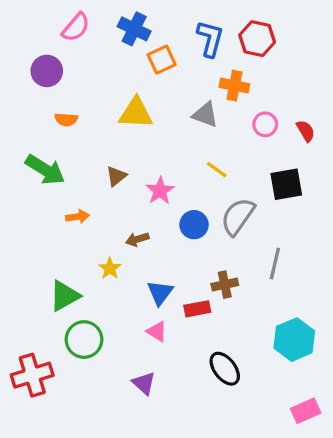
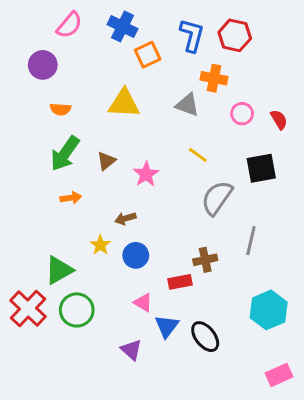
green arrow: (45, 170) -> (65, 153), moved, turned 93
blue circle: (194, 225) -> (136, 255), moved
blue triangle: (160, 293) -> (167, 326), moved
red cross: (32, 375) -> (28, 309), moved, turned -30

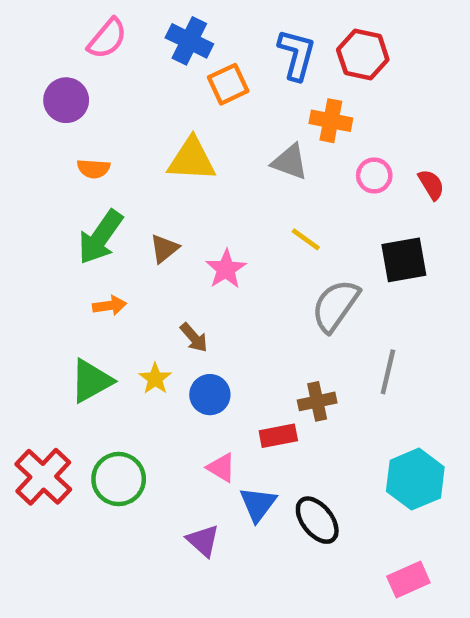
brown arrow: (125, 218) -> (194, 338), turned -114
green triangle: (59, 270) -> (91, 381), moved
pink rectangle: (279, 375) -> (408, 579), moved

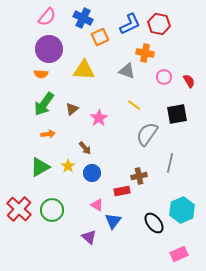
blue L-shape: (297, 55) -> (130, 24), turned 50
purple circle: (66, 100) -> (49, 49), moved, size x1.4
black ellipse: (317, 520) -> (154, 223), moved

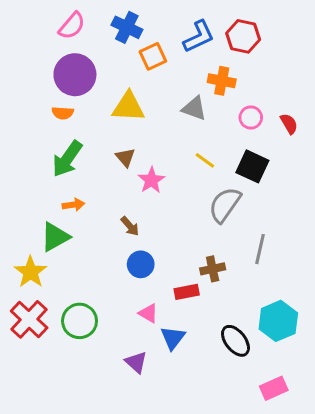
brown triangle: (72, 109) -> (125, 157), moved, turned -32
black square: (177, 114) -> (252, 166), moved, turned 35
yellow star: (68, 166) -> (31, 272), moved, size x1.5
green triangle: (40, 167) -> (55, 237), moved

